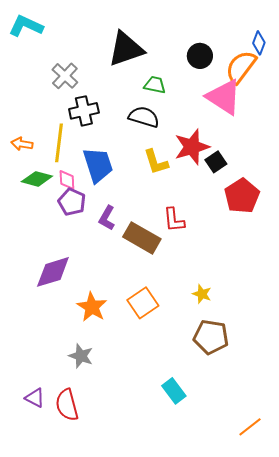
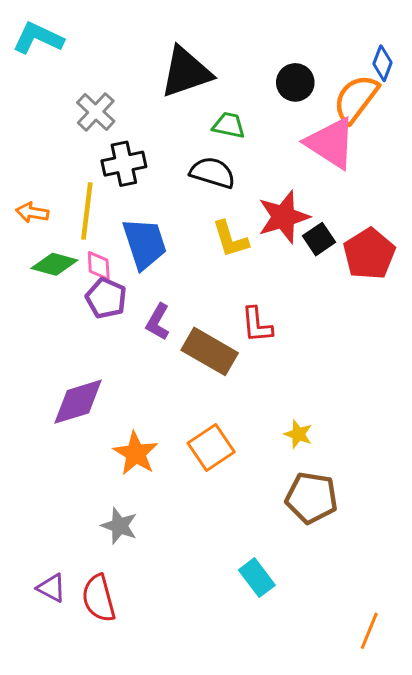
red pentagon: (242, 196) -> (369, 254), moved
orange line: (250, 427) -> (369, 631), turned -30

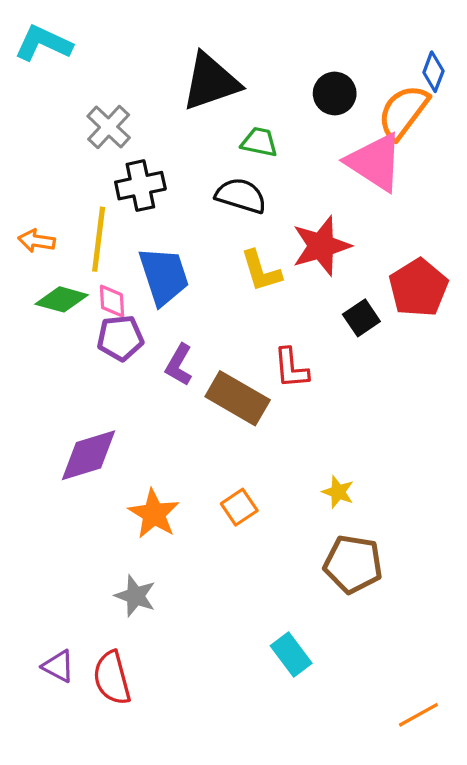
black square: (319, 239) -> (361, 318), moved
purple pentagon: (106, 298) -> (120, 338), turned -30
orange square: (211, 447) -> (239, 507), size x0.7
orange line: (369, 631) -> (418, 715), turned 39

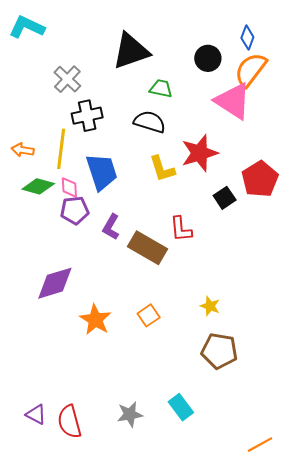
blue diamond: (433, 72) -> (247, 37), moved
gray star: (135, 596) -> (130, 414), moved, turned -30

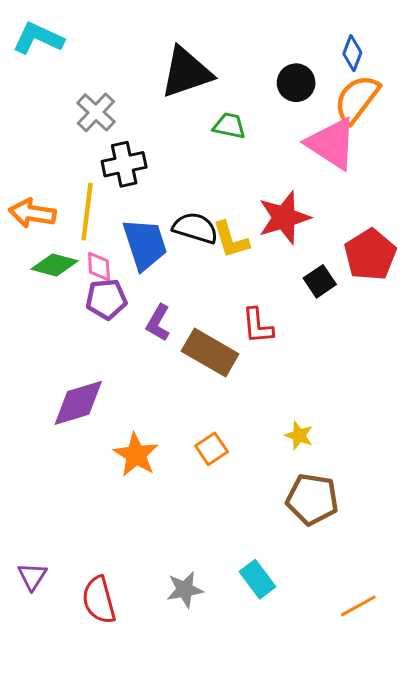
black semicircle: (150, 122) -> (195, 228), moved
orange arrow: (23, 150) -> (32, 213), size x1.4
purple triangle: (36, 414) -> (32, 576), moved, turned 35
orange line: (260, 445) -> (358, 606), moved

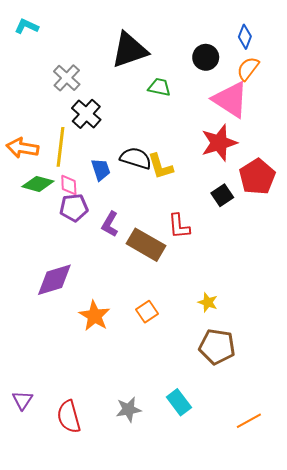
cyan L-shape: (38, 38) -> (27, 26), size x0.7
orange semicircle: (357, 99) -> (248, 69), size x0.7
black cross: (124, 164) -> (86, 114), turned -36
red star: (284, 218) -> (219, 143), moved
blue trapezoid: (145, 244) -> (101, 170), size x0.6

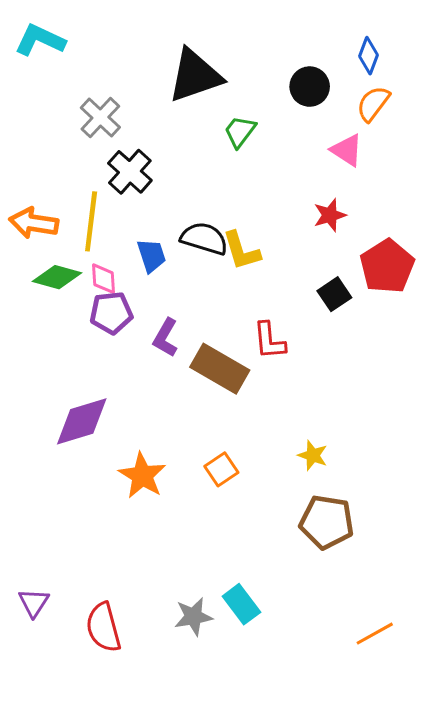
cyan L-shape: (27, 26) -> (40, 40), size x1.4
green trapezoid: (159, 87) -> (240, 131), turned -65
pink triangle: (230, 100) -> (347, 150), size x0.6
red star: (219, 143) -> (330, 215), size x0.6
cyan rectangle: (179, 402) -> (241, 604), moved

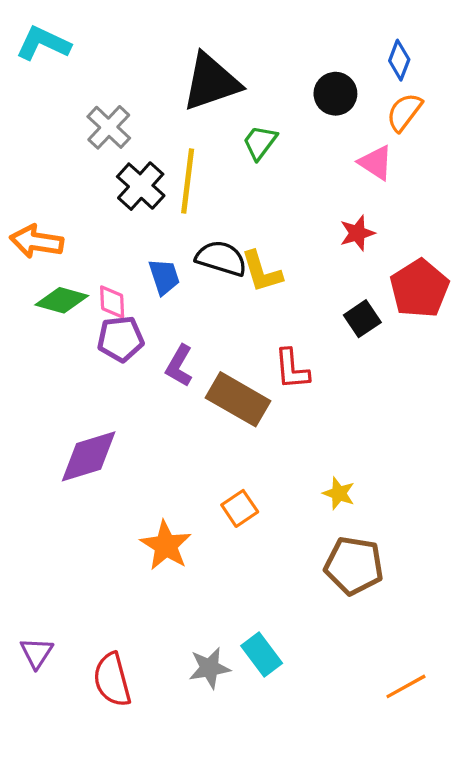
yellow line: (91, 221) -> (188, 181), moved
orange star: (142, 476) -> (166, 545), moved

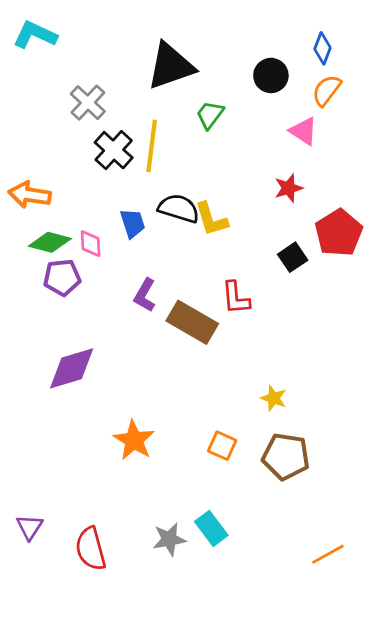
purple pentagon: (121, 339) -> (62, 278), moved
orange square: (240, 508) -> (222, 446), moved, turned -32

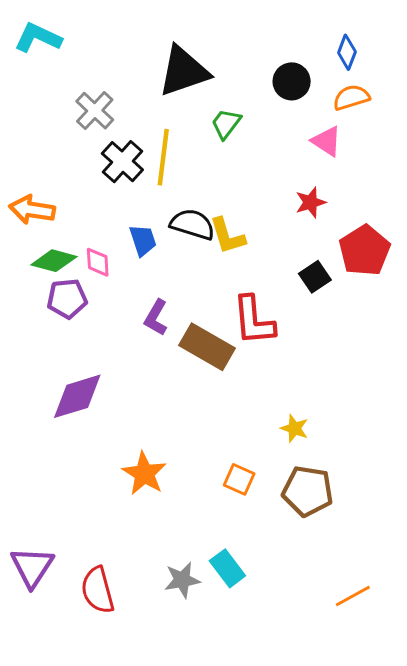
orange semicircle: (327, 90) -> (351, 97), turned 36
red L-shape: (236, 298) -> (254, 320), size x1.4
purple triangle: (30, 527) -> (32, 567), size x1.5

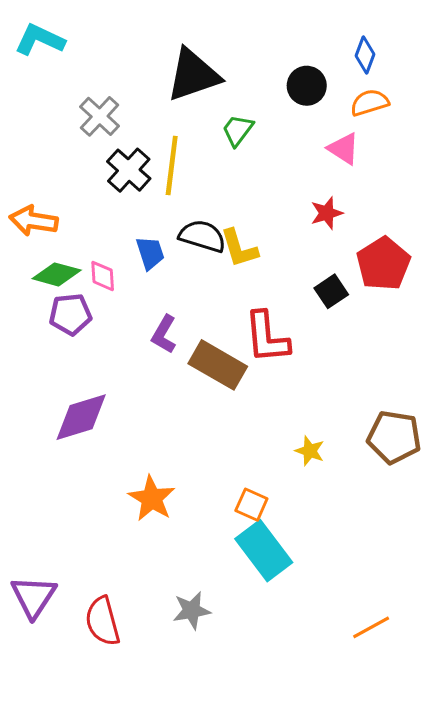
brown pentagon: (308, 491) -> (394, 437), moved
cyan rectangle: (227, 568) -> (264, 551), moved, size x1.5

